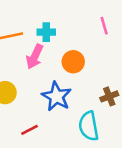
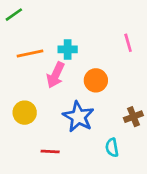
cyan semicircle: (89, 126) -> (112, 148), size x0.6
red line: (29, 130) -> (50, 152), turned 30

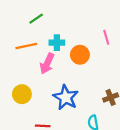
green line: (14, 15) -> (36, 19), moved
orange circle: (96, 80) -> (80, 55), moved

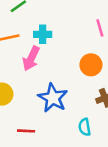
orange circle: (80, 55) -> (91, 65), moved

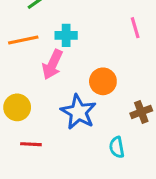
orange circle: (91, 65) -> (103, 81), moved
red line: (26, 131) -> (31, 144), moved

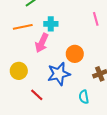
blue star: (78, 112) -> (59, 74), turned 30
red line: (31, 144) -> (37, 95), moved, turned 40

